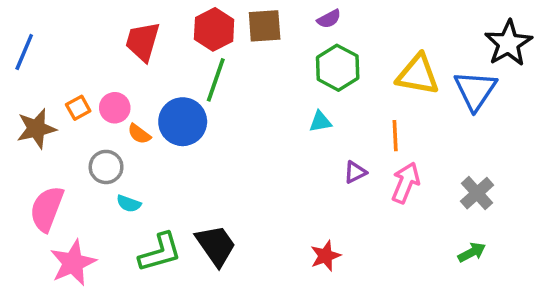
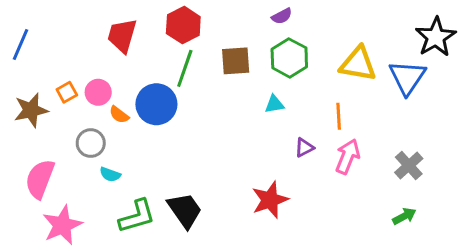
brown square: (265, 26) -> (236, 61), moved
red star: (325, 256) -> (270, 200), moved, size x1.4

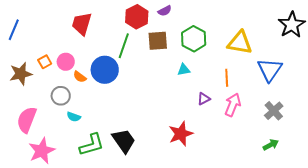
purple semicircle: (282, 16) -> (165, 11), moved
red hexagon: (183, 25) -> (137, 17), moved
blue triangle: (407, 77) -> (270, 70), moved

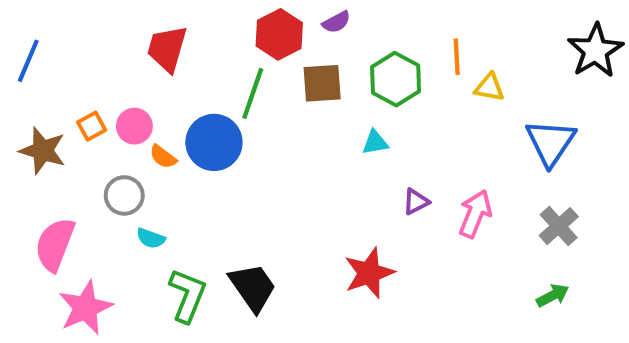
yellow triangle: (240, 43) -> (489, 87), size x0.6
brown star: (21, 74) -> (43, 151), turned 30
orange line: (227, 78) -> (457, 57), moved
green L-shape: (92, 145) -> (187, 295), turned -52

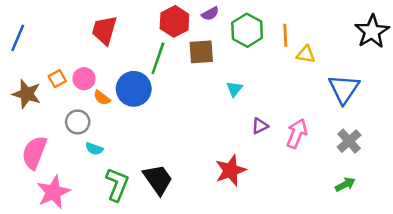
green hexagon: (396, 79) -> (247, 30), moved
cyan triangle: (375, 142) -> (234, 89), turned -42

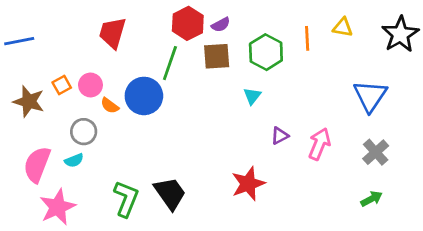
purple semicircle: (210, 14) -> (221, 25), moved
green hexagon: (247, 30) -> (266, 52), moved
blue line: (18, 38) -> (19, 41), turned 56
yellow triangle: (306, 54) -> (343, 27), moved
cyan semicircle: (94, 149) -> (74, 160), moved, turned -42

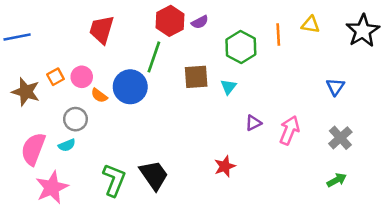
brown square: (217, 56) -> (196, 77), moved
blue triangle: (370, 96) -> (335, 87), size x0.6
red star: (248, 184) -> (225, 166), size x0.7

